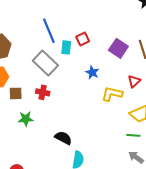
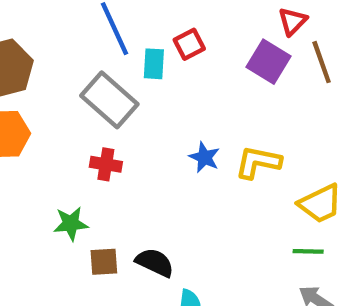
blue star: (92, 72) -> (204, 157), moved
red triangle: (134, 81) -> (293, 21), moved
brown square: (16, 93) -> (104, 262), moved

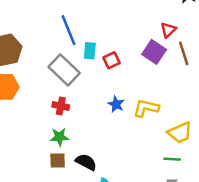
red square: (189, 44) -> (111, 60), moved
green star: (71, 224) -> (59, 137), moved

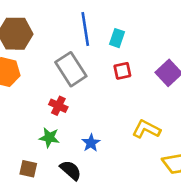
cyan rectangle: (90, 51) -> (117, 38), moved
blue star: (116, 104) -> (91, 143), moved
brown square: (58, 161) -> (28, 169), moved

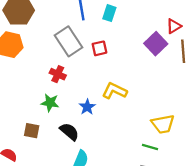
red square: (122, 71) -> (99, 48), moved
yellow L-shape: (146, 129) -> (114, 91), moved

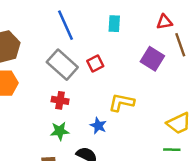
cyan rectangle: (109, 13) -> (114, 24), moved
red triangle: (174, 26) -> (164, 22), turned 35
purple square: (156, 44) -> (152, 59), moved

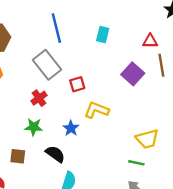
red square: (95, 64) -> (77, 84), moved
red cross: (60, 100) -> (39, 98), turned 35

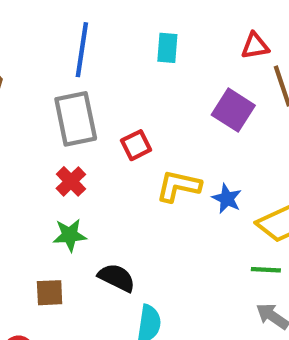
blue line: (56, 28) -> (82, 50), turned 32
gray rectangle: (47, 65) -> (76, 119), turned 36
blue star: (71, 128) -> (227, 199), moved

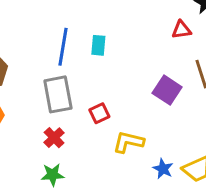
red triangle: (255, 46) -> (181, 30), moved
cyan rectangle: (167, 48) -> (98, 45), moved
blue star: (227, 199) -> (163, 169), moved

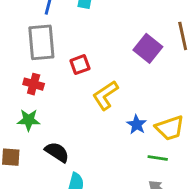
red cross: (54, 138) -> (34, 84), turned -36
yellow L-shape: (128, 142) -> (105, 95), turned -52

